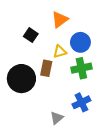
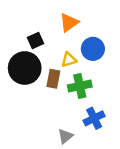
black square: (31, 35) -> (35, 40), turned 32
green cross: (81, 68) -> (80, 86), moved
black circle: (21, 79) -> (25, 68), moved

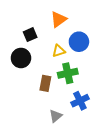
black circle: (25, 68) -> (21, 58), size x0.7
brown rectangle: (53, 79) -> (45, 83), moved

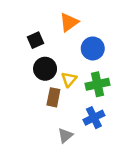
yellow triangle: (59, 51) -> (69, 79), moved, turned -32
black circle: (21, 58) -> (45, 69), moved
green cross: (68, 73) -> (98, 84), moved

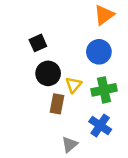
orange triangle: (69, 22) -> (104, 15), moved
blue cross: (94, 118) -> (100, 125), turned -30

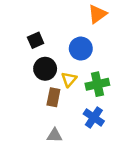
blue circle: (99, 52) -> (81, 49), moved
gray triangle: (70, 145) -> (55, 135), moved, turned 42

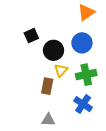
blue circle: (81, 49) -> (82, 43), moved
black circle: (45, 69) -> (54, 50), moved

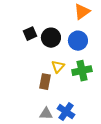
black circle: (54, 50) -> (51, 38), moved
blue cross: (83, 104) -> (66, 112), moved

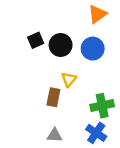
green cross: (82, 71) -> (102, 106), moved
blue cross: (66, 112) -> (96, 133), moved

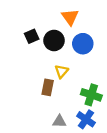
orange triangle: (97, 14) -> (70, 17), moved, turned -30
green cross: (102, 106) -> (91, 95), turned 30
gray triangle: (55, 135) -> (59, 121), moved

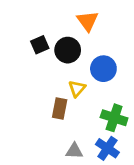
blue circle: (83, 44) -> (103, 69), moved

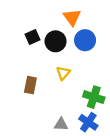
blue circle: (103, 69) -> (85, 40), moved
brown rectangle: (60, 108) -> (30, 85), moved

